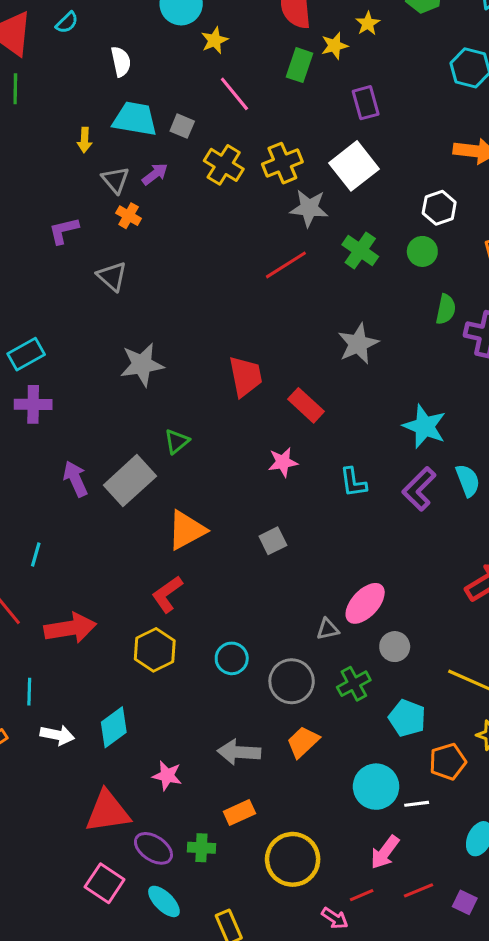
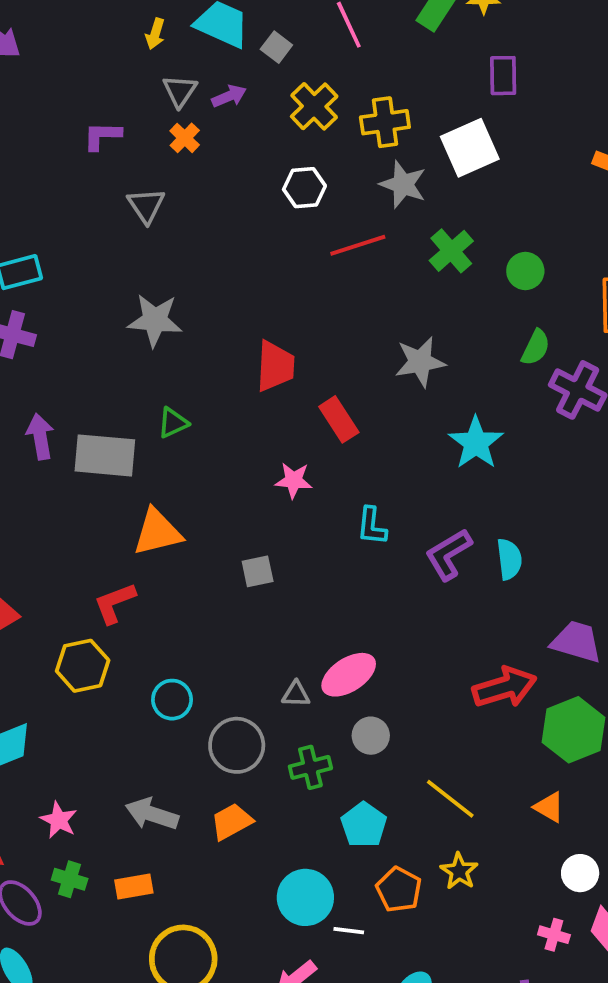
white hexagon: (439, 208) -> (304, 188), moved
cyan star: (425, 426) -> (476, 443), moved
gray rectangle: (130, 481) -> (105, 455), turned 33
orange pentagon: (448, 762) -> (399, 890), turned 30
green cross: (201, 848) -> (70, 879), moved

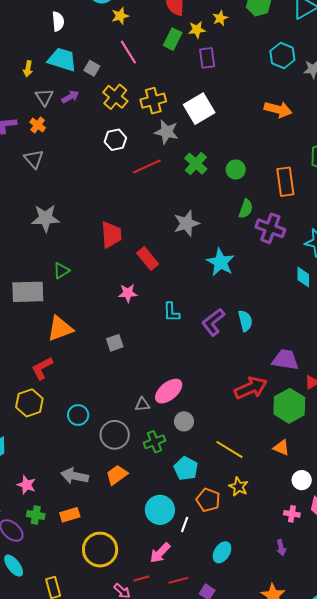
purple rectangle: (503, 76) -> (207, 58), moved
orange cross: (185, 138) -> (38, 125), moved
white line: (349, 931) -> (185, 524), turned -70

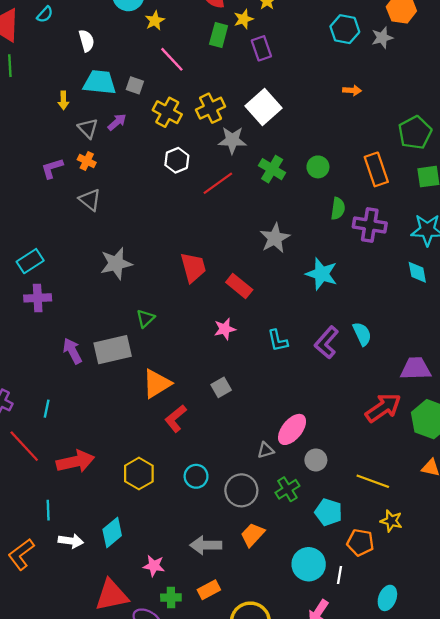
orange arrow: (278, 109) -> (352, 90), size x0.6
red L-shape: (42, 368) -> (176, 419), moved

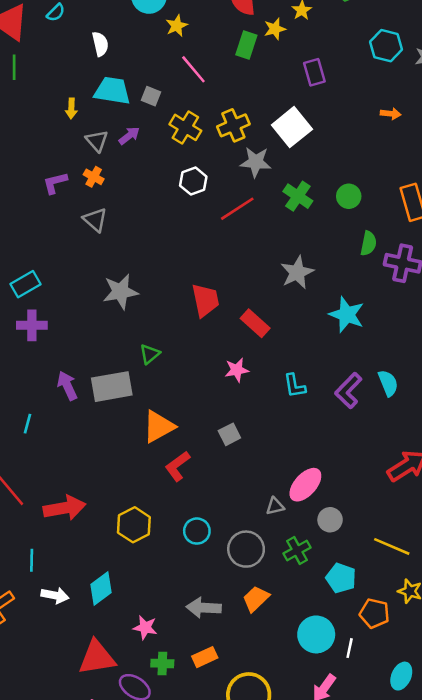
purple rectangle: (261, 48) -> (314, 72), moved
cyan line: (47, 409) -> (27, 424), moved

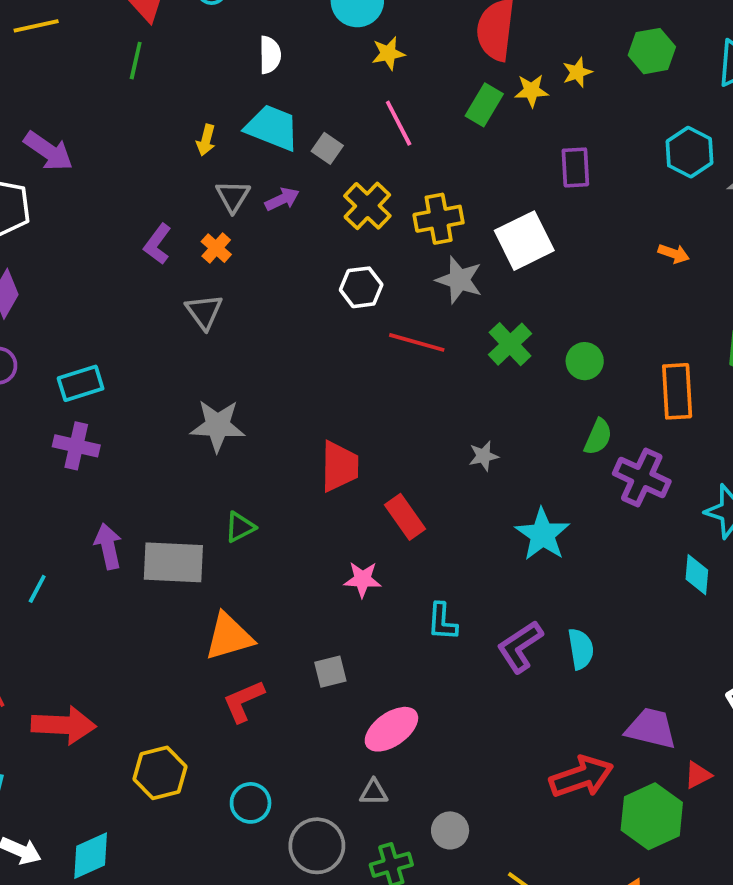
purple L-shape: (55, 183) -> (157, 244), turned -52
red line: (237, 209) -> (417, 342), turned 36
gray star: (297, 272) -> (484, 456), size x0.6
pink ellipse: (305, 485) -> (391, 729), moved

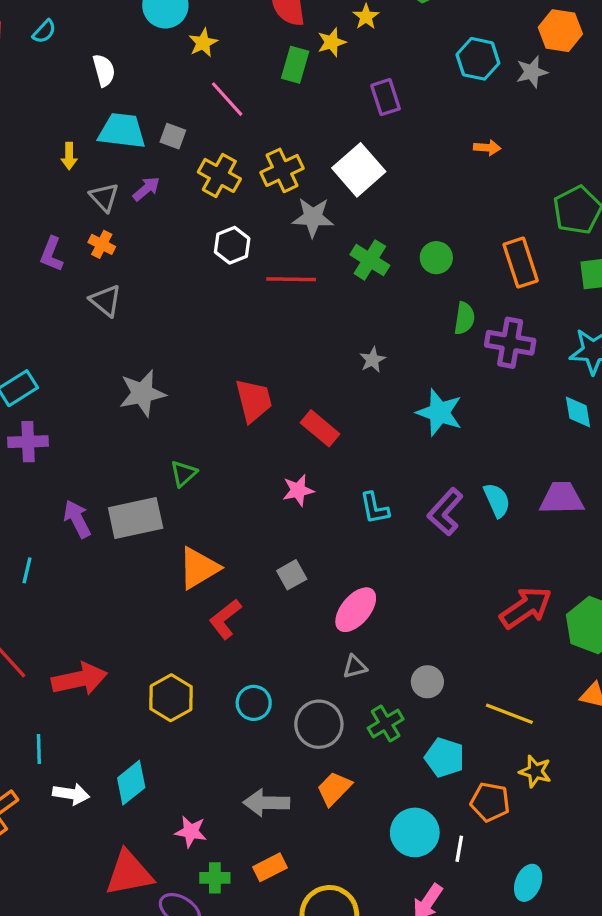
purple trapezoid: (651, 728) -> (562, 498), moved

